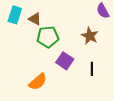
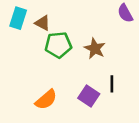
brown star: (90, 36) -> (95, 49), moved
purple square: (65, 61) -> (89, 96), moved

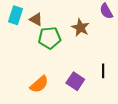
brown star: (95, 49) -> (80, 28), moved
black line: (112, 84) -> (103, 71), moved

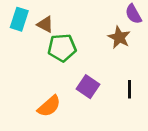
brown star: (80, 28) -> (119, 37), moved
purple square: (75, 81) -> (88, 87), moved

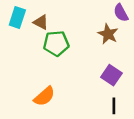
purple square: (88, 87) -> (111, 75), moved
black line: (130, 89) -> (114, 106), moved

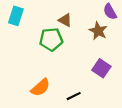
brown triangle: (41, 22) -> (65, 20), moved
black line: (114, 106) -> (74, 96), moved, turned 64

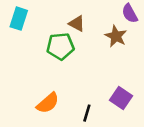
purple square: (101, 68) -> (121, 98), moved
black line: (74, 96) -> (87, 113), turned -48

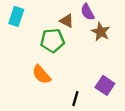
purple semicircle: (130, 13) -> (87, 12), moved
orange semicircle: (48, 103) -> (41, 74), moved, turned 90

